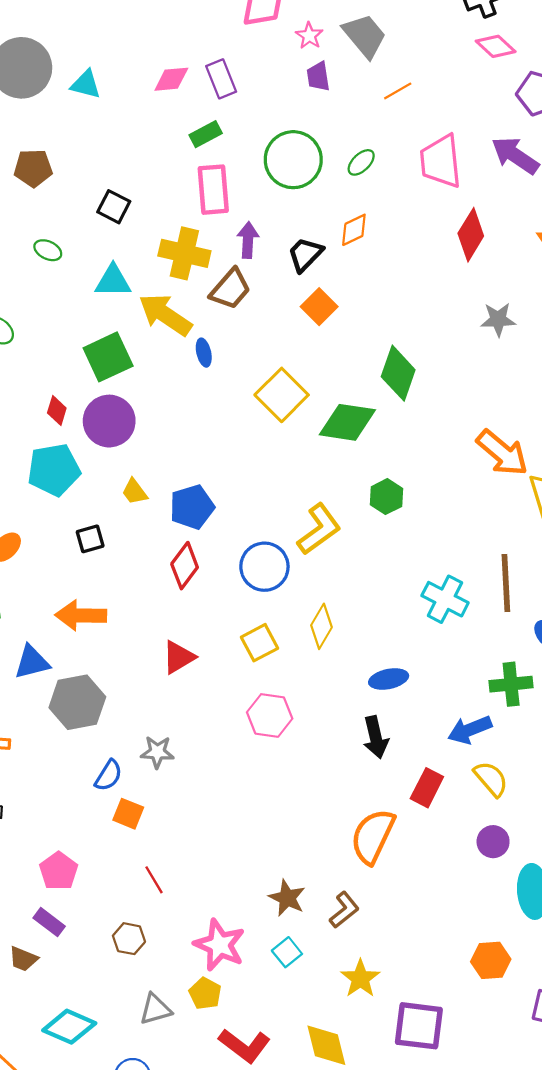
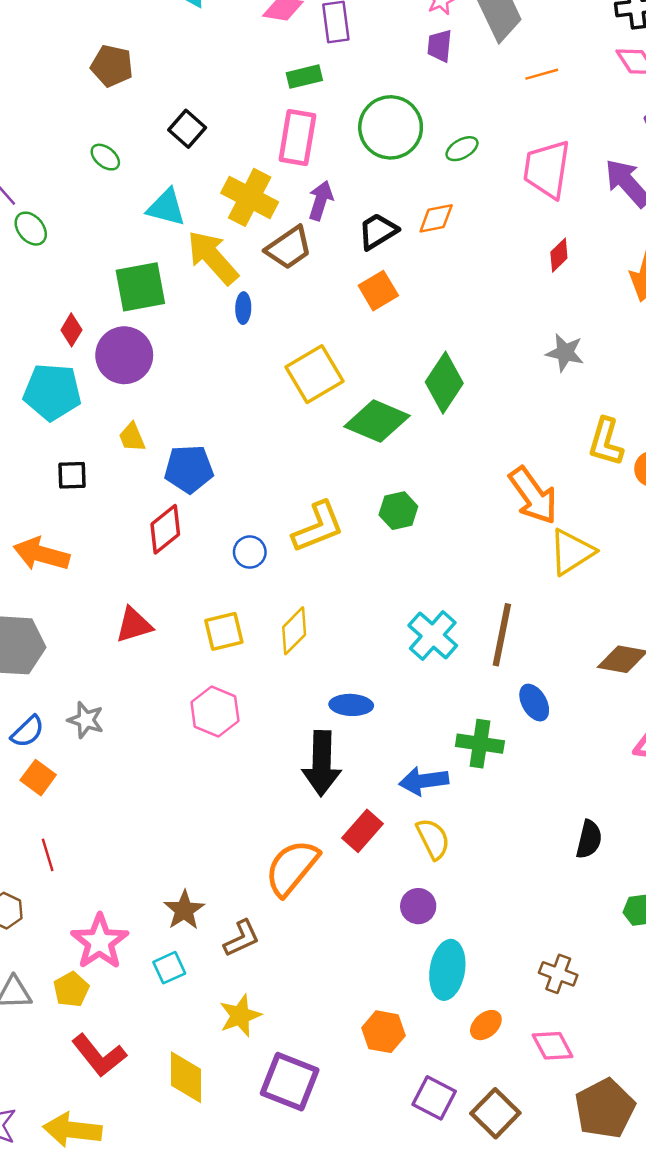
orange line: (398, 91) -> (542, 74), moved
red diamond: (471, 235) -> (559, 255), size x0.6
blue circle: (264, 567) -> (250, 552), size x0.6
black arrow: (376, 737) -> (322, 763), size x1.4

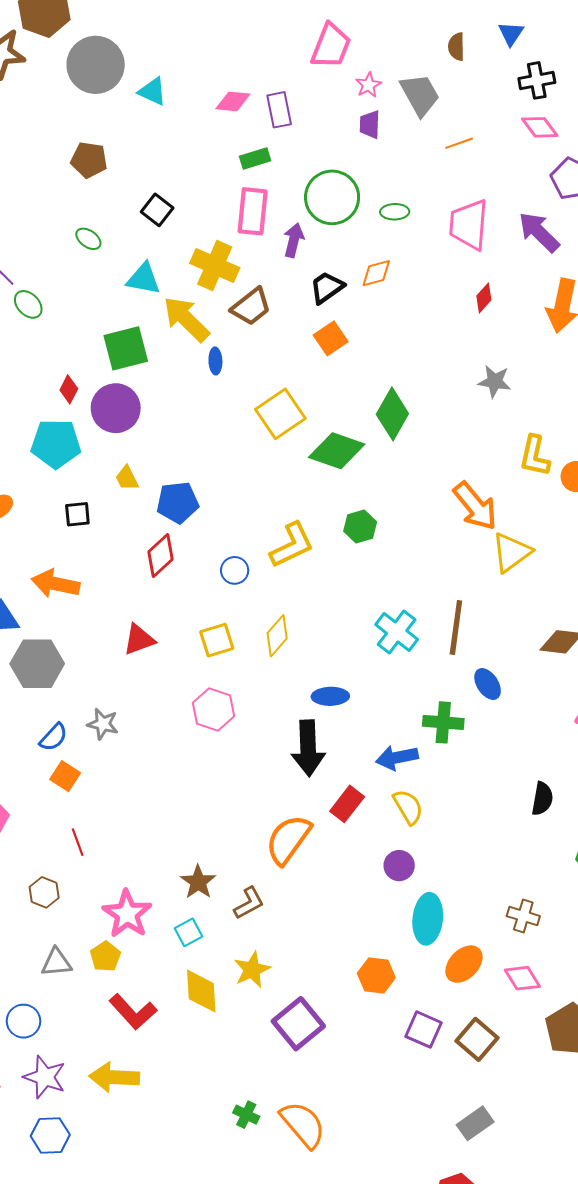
green ellipse: (462, 149) -> (395, 212), turned 32
purple arrow: (321, 201) -> (294, 240), moved
orange ellipse: (486, 1025) -> (464, 964), size x1.4
yellow diamond: (186, 1077) -> (201, 991), moved
purple square: (290, 1082) -> (298, 1024), turned 33

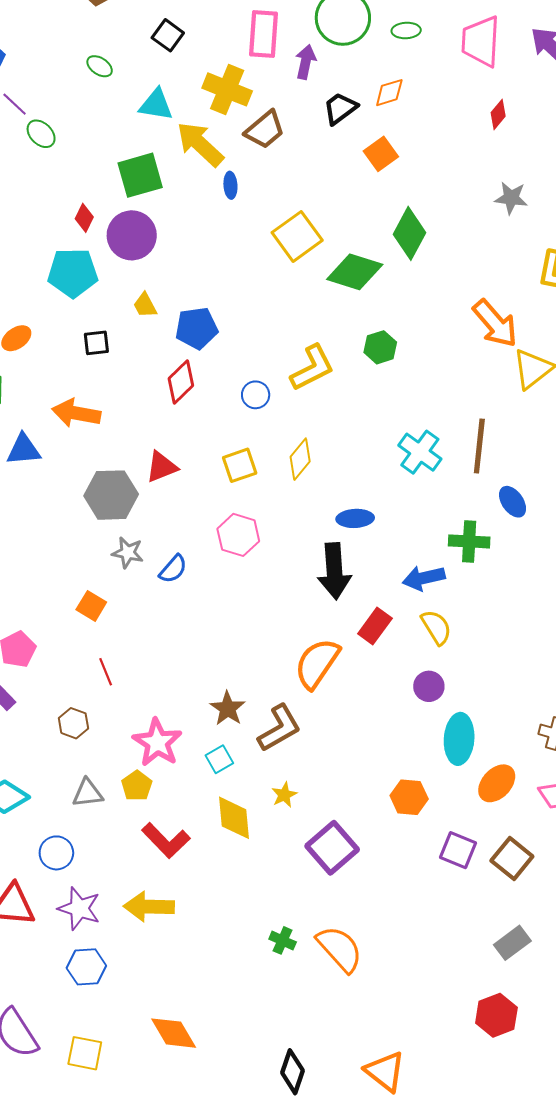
orange square: (331, 338) -> (381, 154), moved
gray hexagon: (37, 664) -> (111, 495), moved
blue semicircle: (53, 737) -> (173, 569), moved
brown L-shape: (249, 903) -> (279, 728), size x1.4
yellow star: (252, 970) -> (284, 795), size x0.7

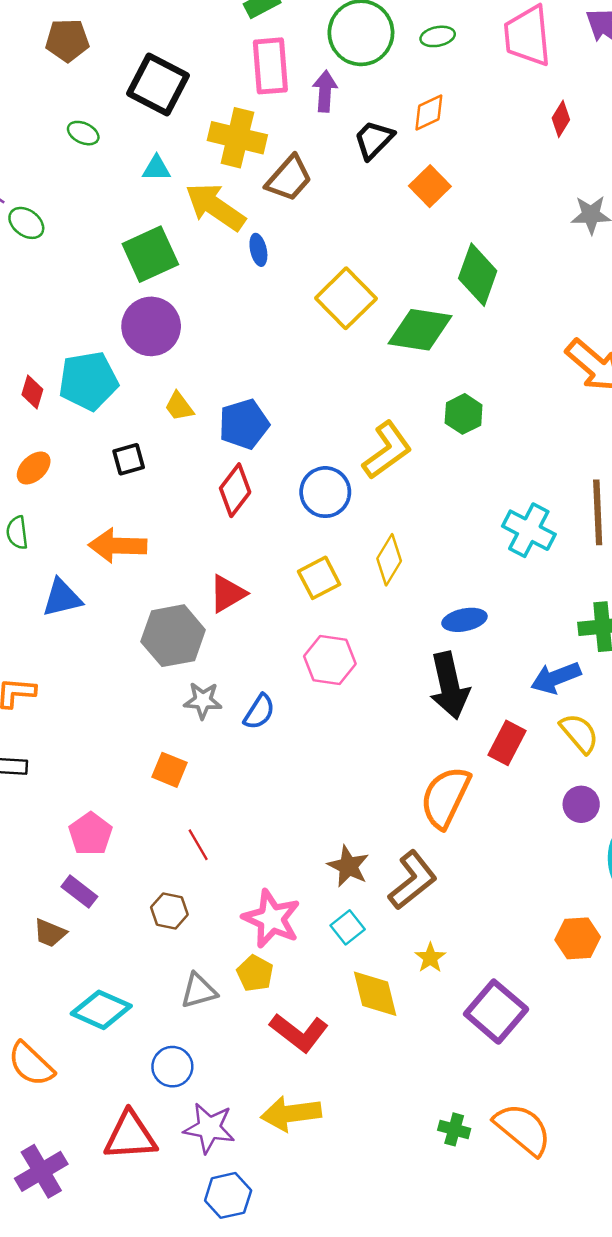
black square: (168, 35) -> (158, 85), size x1.6
cyan triangle: (156, 105) -> (157, 168), size x0.7
red diamond: (84, 218) -> (32, 392), moved
blue circle: (256, 395) -> (325, 492), size x1.5

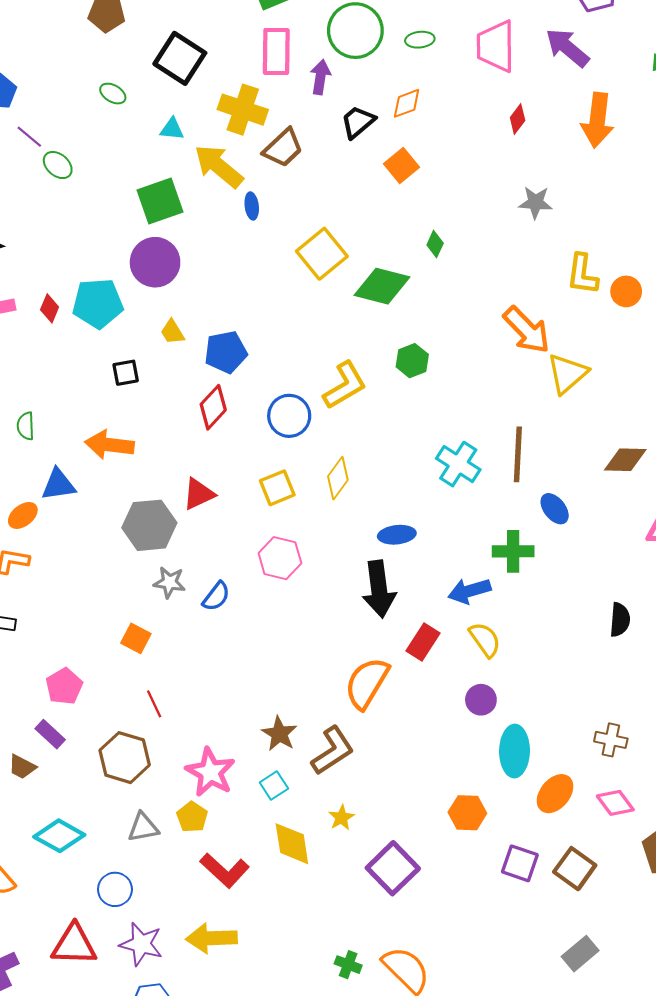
green diamond: (478, 275) -> (435, 244), size x0.5
orange ellipse: (34, 468) -> (23, 515), moved
brown hexagon: (169, 911) -> (125, 758), size x1.6

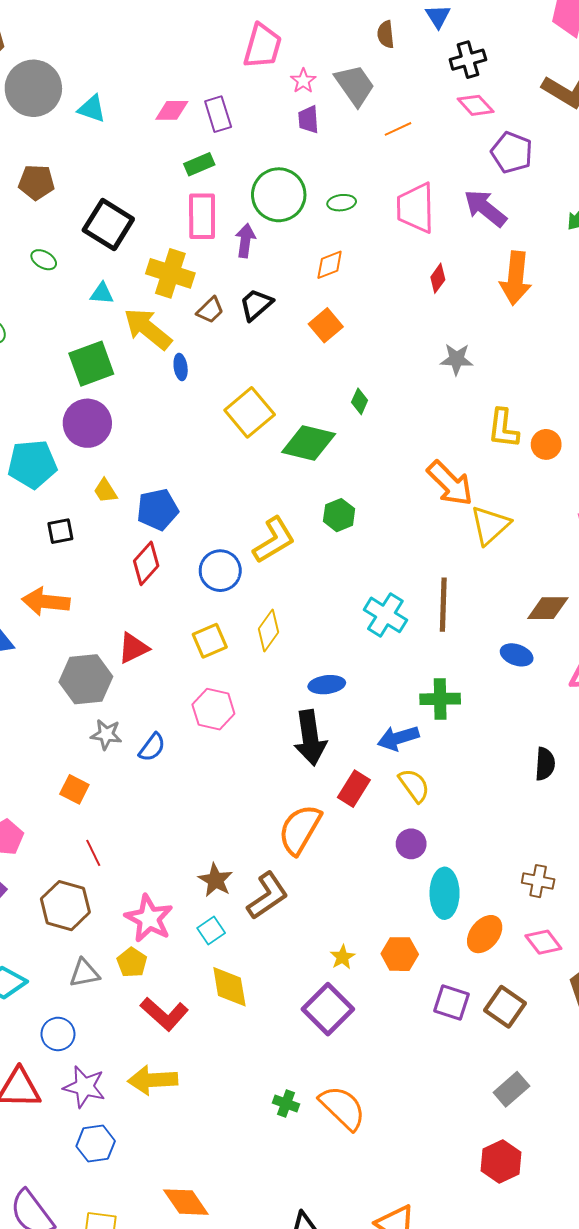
black trapezoid: (358, 122) -> (256, 305), moved
brown trapezoid: (283, 148) -> (210, 310), size x0.7
blue ellipse: (555, 509) -> (517, 655), moved, turned -32
yellow star: (341, 818) -> (343, 957), moved

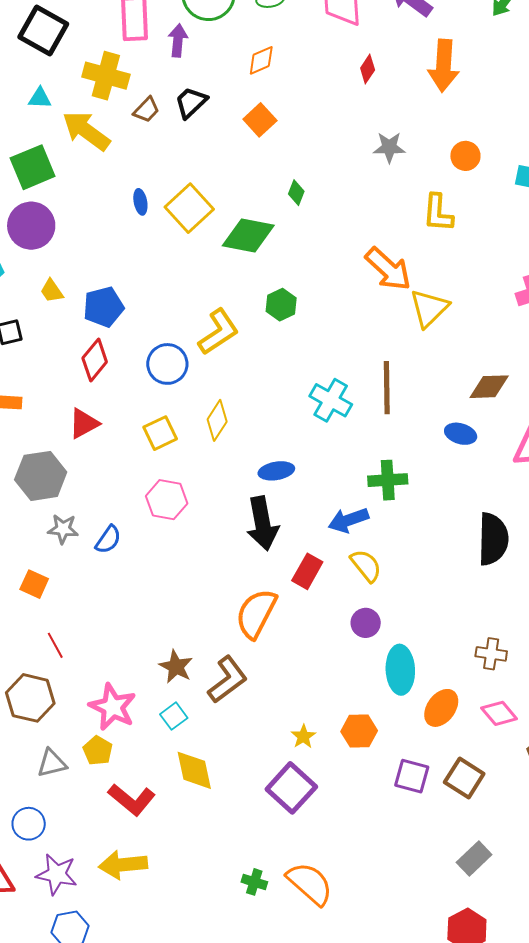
blue ellipse: (181, 367) -> (140, 202), moved
orange circle: (546, 444) -> (465, 156), moved
red triangle: (133, 648) -> (84, 423), moved
black semicircle: (545, 764) -> (493, 539), size x1.6

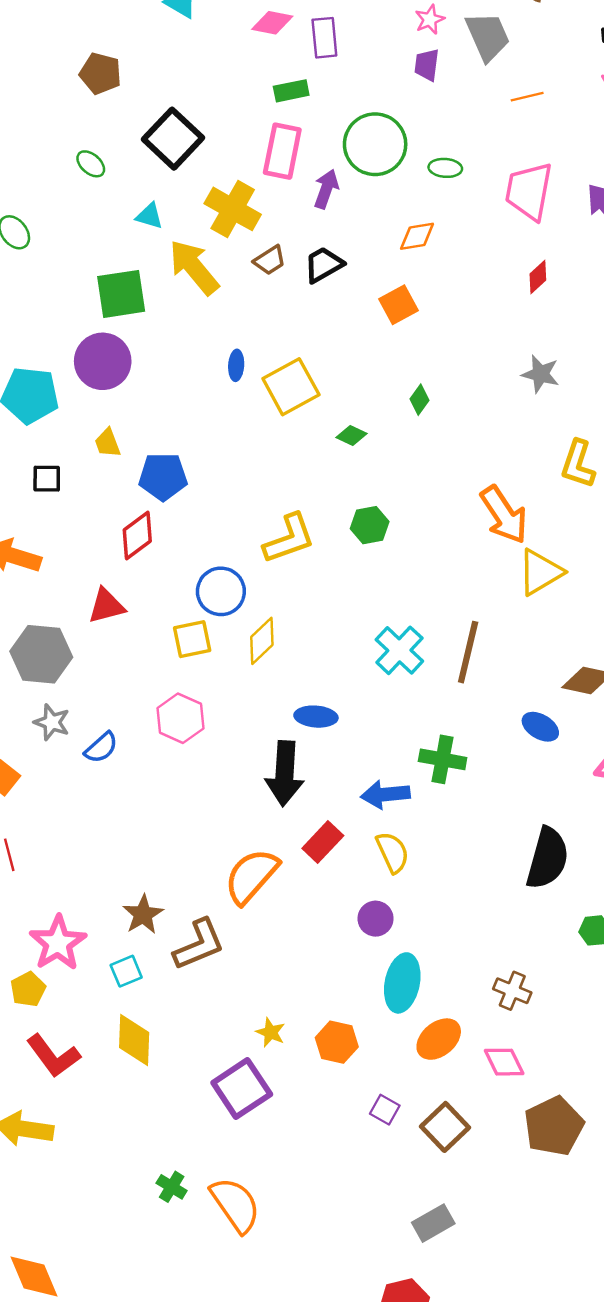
green diamond: (248, 235) -> (351, 435), size x0.5
blue circle: (167, 364) -> (221, 591), moved
yellow star: (303, 737) -> (271, 1032), turned -30
purple square: (412, 776) -> (385, 1110), size x0.7

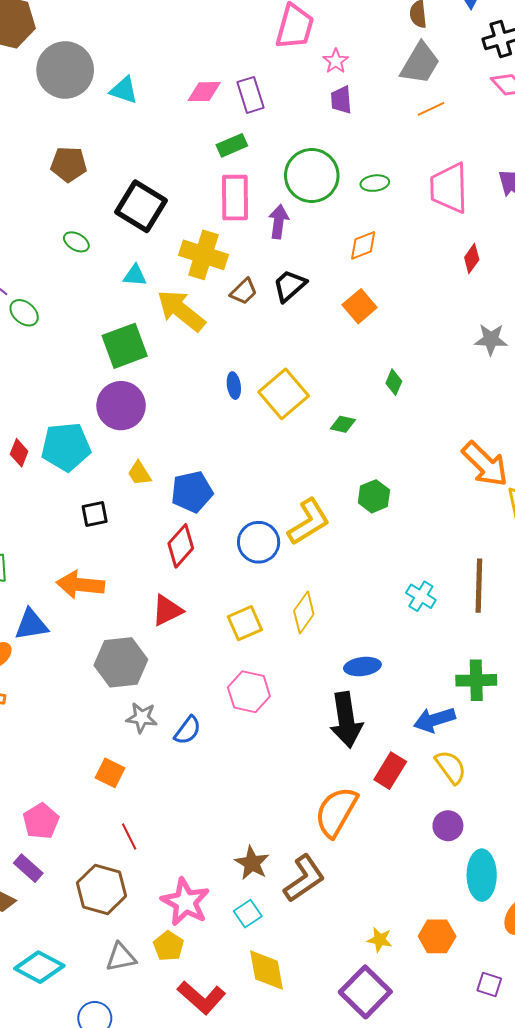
gray trapezoid: (488, 36) -> (420, 63), moved, turned 66
blue circle: (221, 591) -> (259, 542), moved
cyan cross: (399, 650) -> (421, 596), size x0.7

